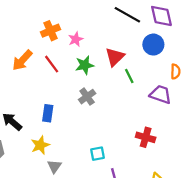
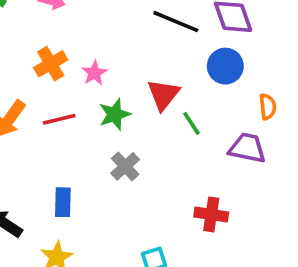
red line: (52, 64) -> (59, 119), turned -60
red cross: (146, 137) -> (211, 214), moved

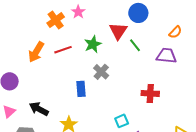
blue circle: (225, 66) -> (138, 13), moved
pink star: (94, 73) -> (78, 12), moved
orange semicircle: (268, 107) -> (175, 32), turned 56
blue rectangle: (63, 202) -> (81, 89), moved

